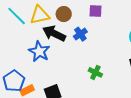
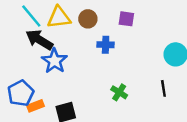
black arrow: (54, 33) -> (39, 40), moved
blue cross: (80, 34) -> (106, 45), turned 32

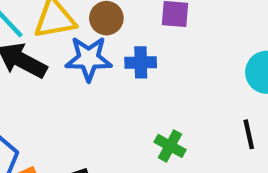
blue star: (54, 61) -> (89, 59), moved, turned -30

